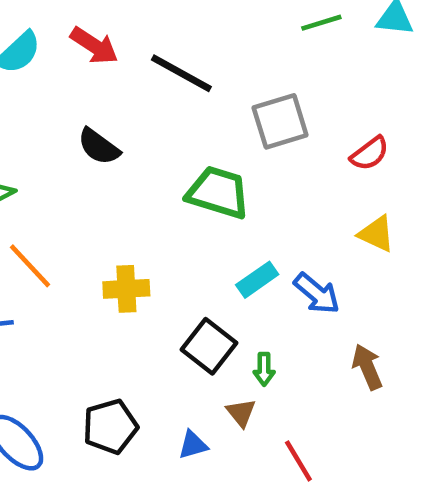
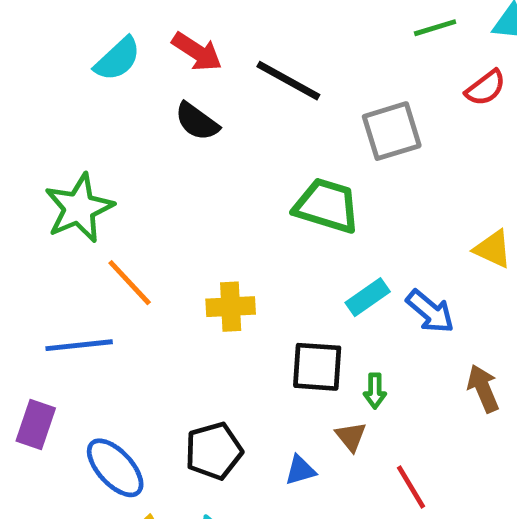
black semicircle: (99, 147) -> (197, 121), moved
red semicircle: (370, 153) -> (486, 88), moved
black square: (209, 346) -> (317, 367), turned -34

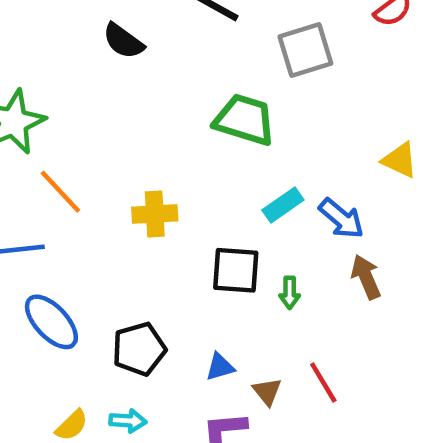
brown arrow: (483, 388) -> (366, 277), moved
brown triangle: (351, 437) -> (267, 392), moved
blue ellipse: (115, 468) -> (51, 322), moved

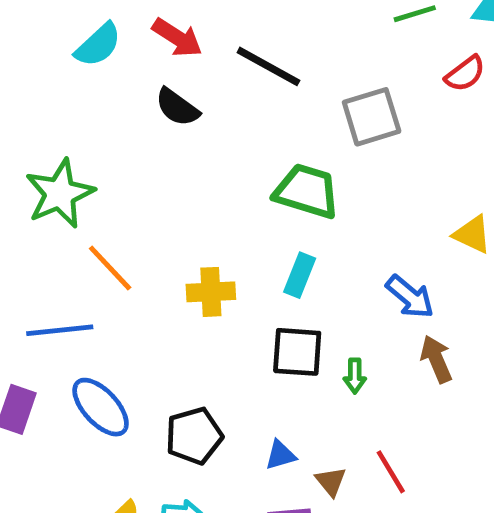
cyan rectangle: (283, 205) -> (300, 275), moved, turned -33

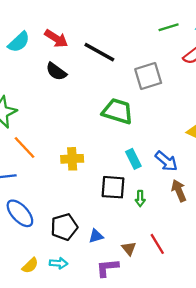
cyan rectangle: (300, 275) -> (133, 159), moved, turned -48
blue triangle: (280, 455) -> (96, 236), moved

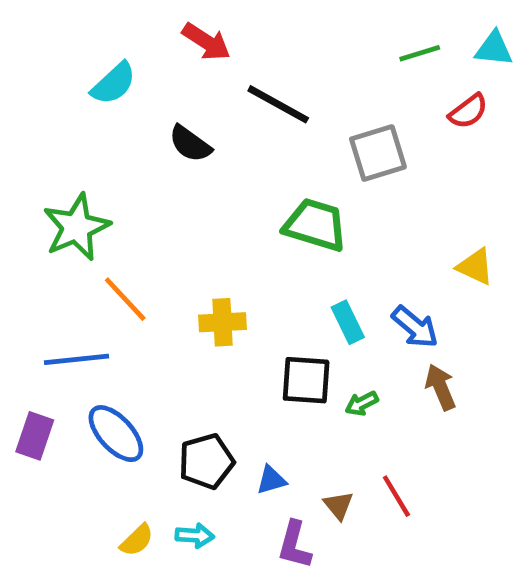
red arrow: (56, 39) -> (206, 42), moved
green arrow: (140, 199) -> (362, 403), turned 63
purple L-shape: (107, 268) -> (294, 545), turned -70

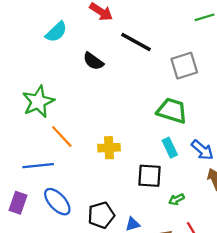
green trapezoid: (315, 225) -> (172, 111), moved
green arrow: (362, 403) -> (176, 199), moved

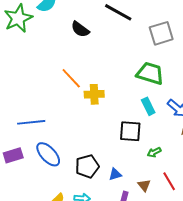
green star: (38, 102) -> (18, 18), moved
orange line: (62, 136) -> (71, 78), moved
yellow cross: (109, 148) -> (94, 94), moved
purple rectangle: (18, 203) -> (13, 155), turned 54

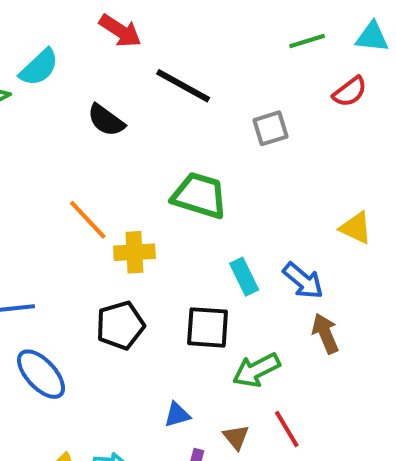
gray square: (161, 33) -> (271, 128), size x0.7
green trapezoid: (150, 73) -> (199, 195), moved
green arrow: (154, 152) -> (256, 370), size x1.6
black pentagon: (87, 166) -> (120, 325), moved

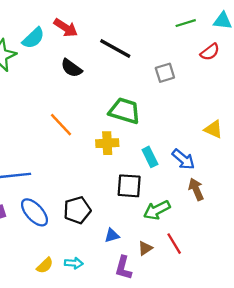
red arrow: (120, 31) -> (66, 28), moved
yellow cross: (134, 252) -> (107, 143), moved
black pentagon: (120, 325) -> (77, 210), moved
brown triangle: (236, 437) -> (145, 248), turned 35

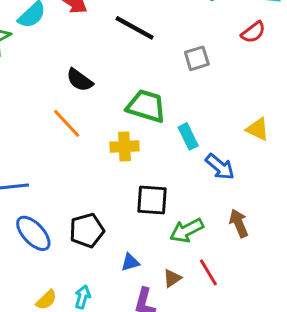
black semicircle: (71, 68) -> (80, 80), moved
cyan rectangle: (150, 157) -> (188, 136), moved
brown arrow: (196, 189) -> (239, 223), moved
cyan arrow: (74, 263) -> (83, 297), turned -78

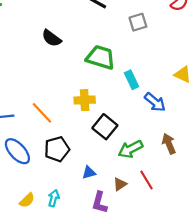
orange line: (67, 123) -> (42, 113), moved
yellow cross: (124, 147) -> (85, 100), moved
black square: (152, 200) -> (105, 127), turned 35

